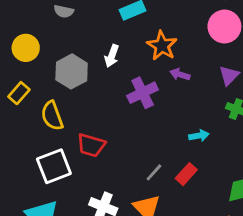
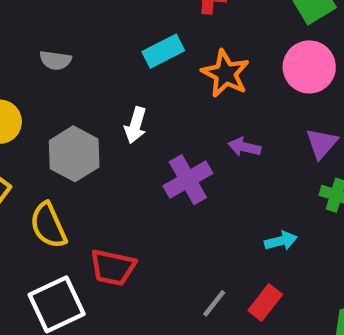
orange star: (162, 46) -> (226, 74), moved

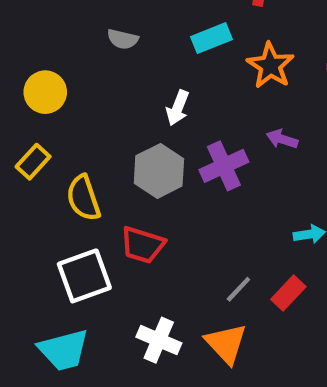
gray semicircle: (55, 60) -> (123, 39), moved
gray hexagon: (74, 154) -> (159, 171), moved

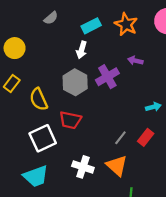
cyan rectangle: (212, 38) -> (91, 26), moved
gray semicircle: (123, 39) -> (51, 18), turned -48

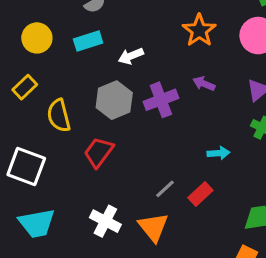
cyan rectangle: (91, 26) -> (88, 41), moved
white arrow: (82, 50) -> (131, 56), turned 42
red trapezoid: (70, 120) -> (99, 152), turned 105
white square: (43, 138) -> (26, 167), moved, turned 36

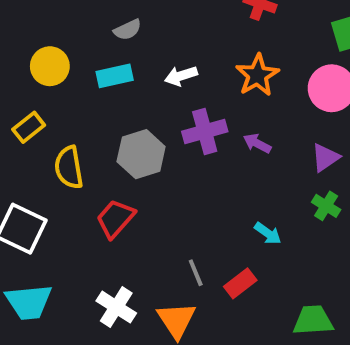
white arrow: (131, 56) -> (181, 76), moved
purple cross: (161, 100) -> (205, 132), moved
cyan arrow: (218, 153) -> (268, 233), turned 35
gray line: (165, 189) -> (196, 273), turned -75

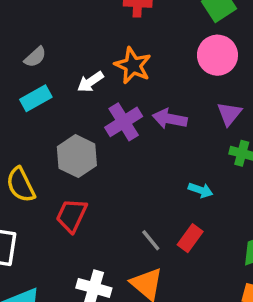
orange star: (257, 75) -> (133, 65), moved
purple arrow: (257, 143) -> (170, 119), size x1.4

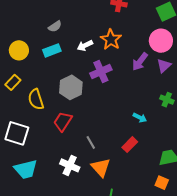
purple triangle: (229, 114) -> (164, 66), moved
purple arrow: (170, 119) -> (140, 62), moved, turned -72
gray line: (151, 240) -> (91, 142), moved

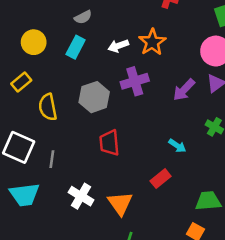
cyan rectangle: (52, 50) -> (76, 47), turned -48
purple arrow: (140, 62) -> (184, 90), moved
red trapezoid: (63, 121) -> (109, 143), moved, turned -45
gray line: (91, 142) -> (52, 159), moved, turned 32

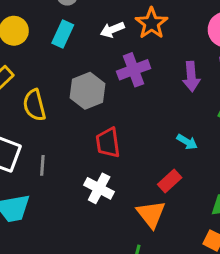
purple arrow: (184, 90) -> (191, 77), turned -45
white cross: (81, 196) -> (99, 188), moved
orange triangle: (120, 203) -> (151, 214), moved

